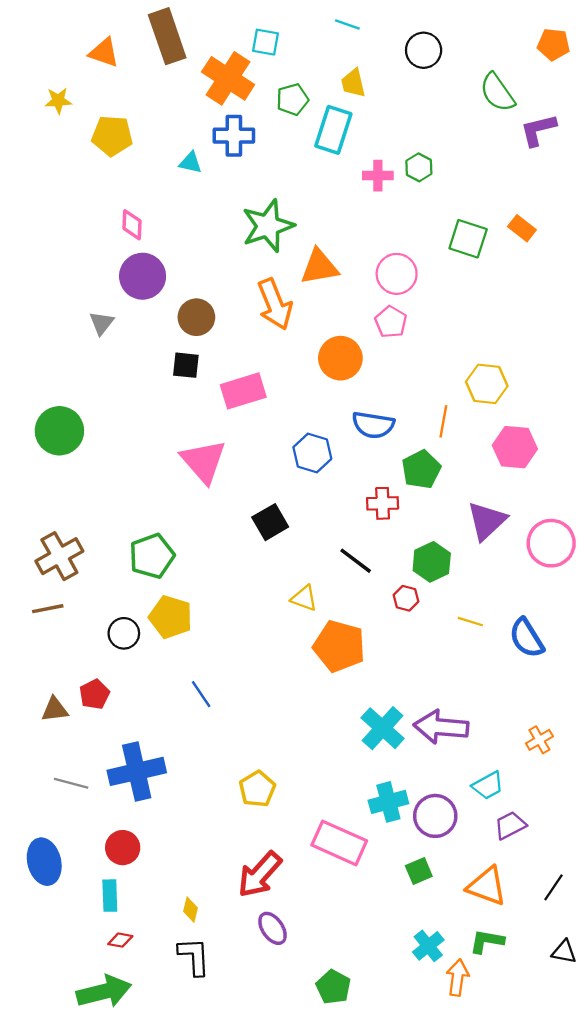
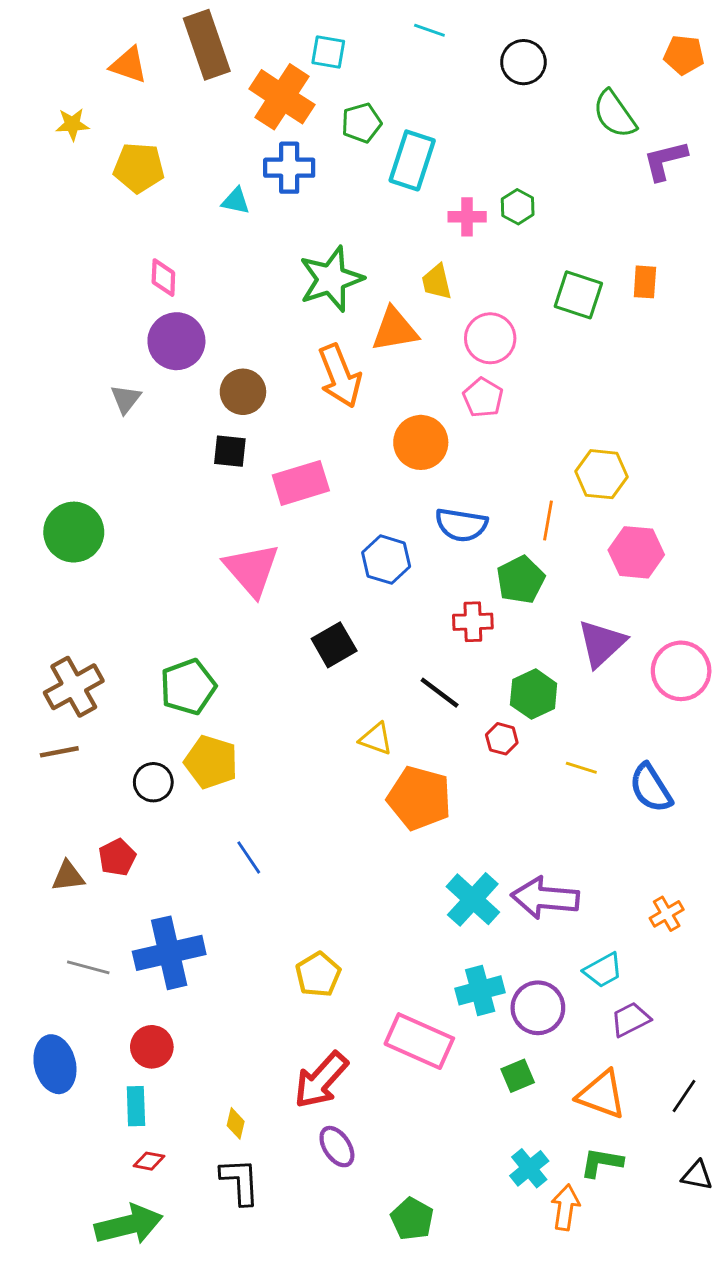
yellow trapezoid: (353, 83) -> (437, 282), moved
orange rectangle: (522, 228) -> (645, 282), turned 56

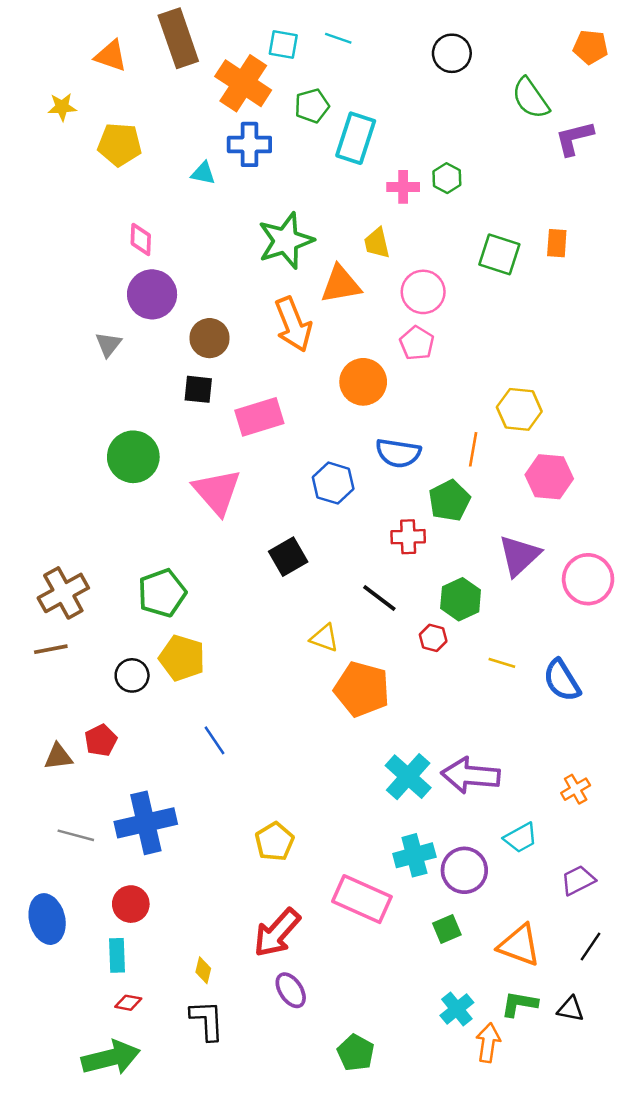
cyan line: (429, 30) -> (338, 38), moved
green circle: (74, 532) -> (133, 457), moved
purple trapezoid: (630, 1019) -> (578, 880), moved
black triangle: (697, 1176) -> (571, 1009), moved

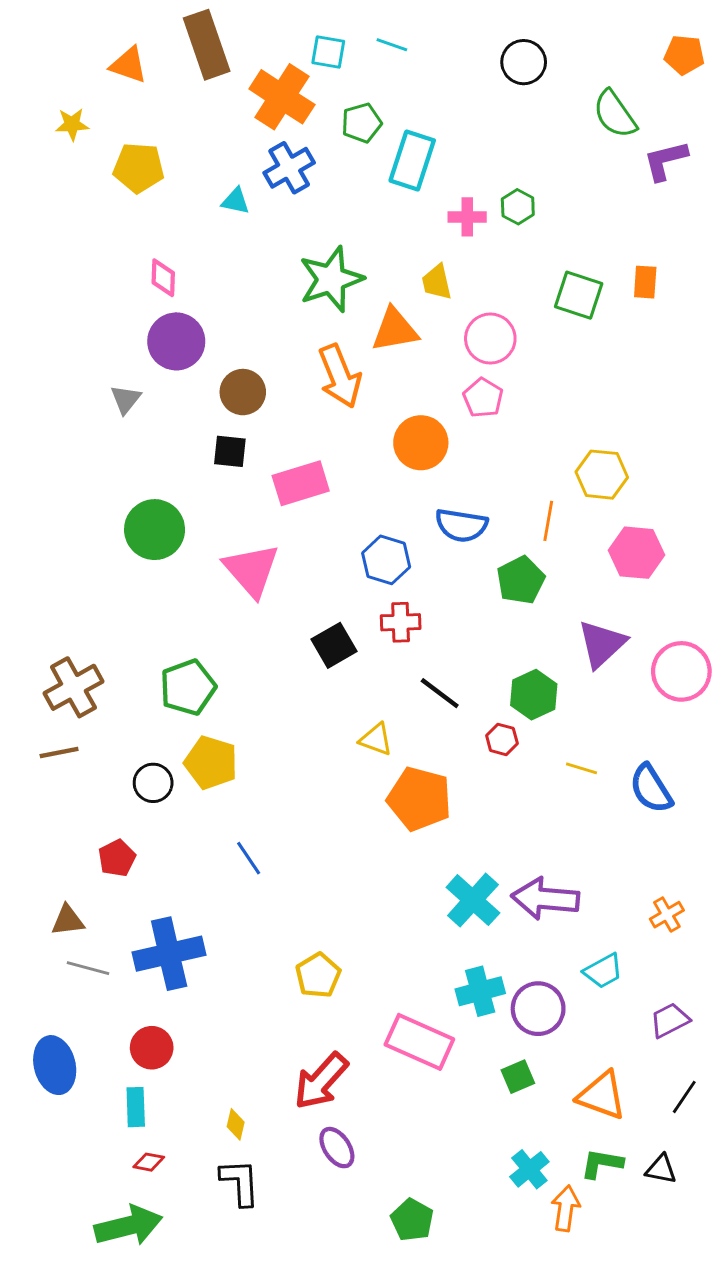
blue cross: (249, 144) -> (289, 168), turned -30
red cross: (408, 537) -> (401, 622), moved
brown triangle: (58, 757) -> (68, 920), moved

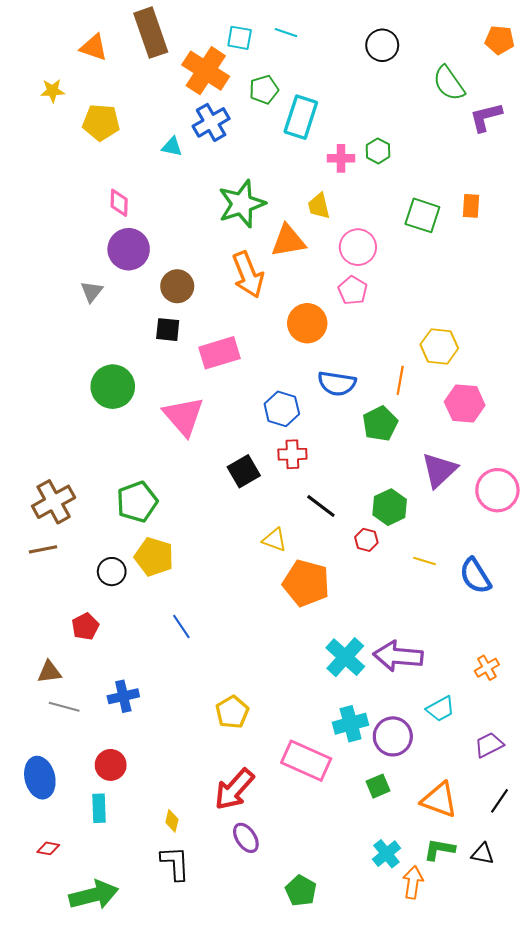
blue cross: (169, 954) -> (123, 696), size x0.6
red diamond: (149, 1162) -> (48, 848), moved

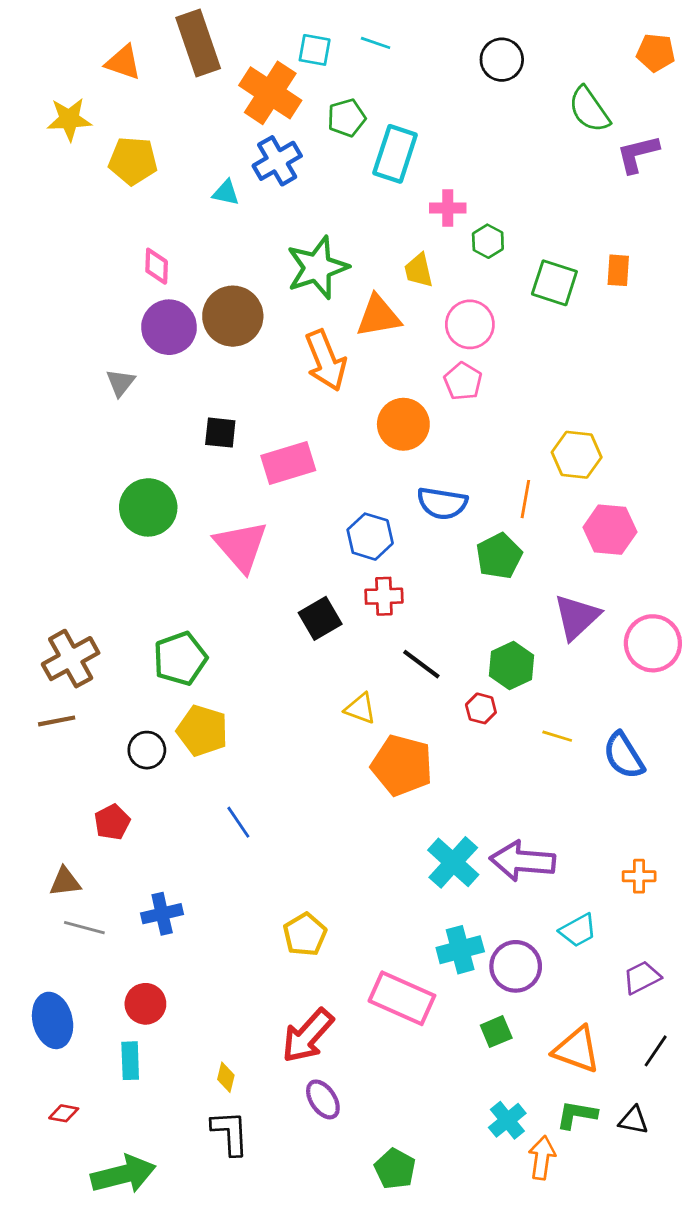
yellow star: (53, 91) -> (69, 119), size x1.4
green hexagon: (378, 151) -> (488, 241), moved
brown circle: (177, 286) -> (233, 316), moved, size x1.4
orange cross: (487, 668) -> (639, 876), turned 30

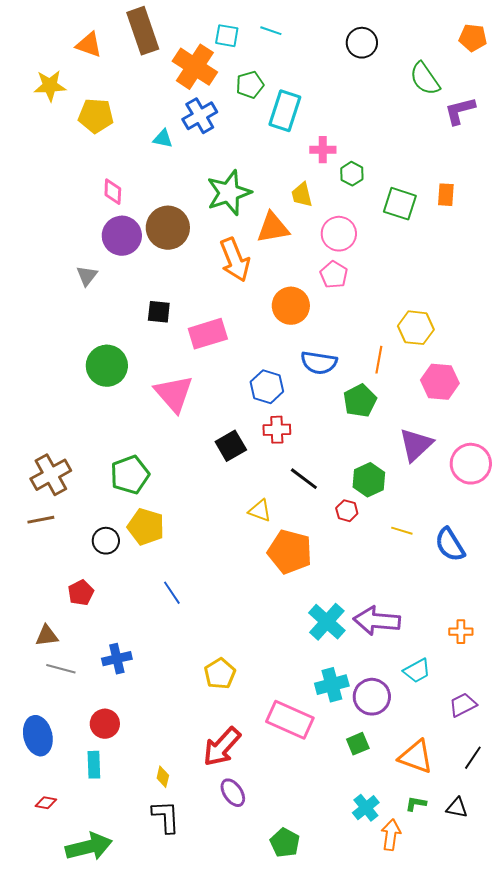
green L-shape: (577, 1115) -> (416, 804), size x0.7

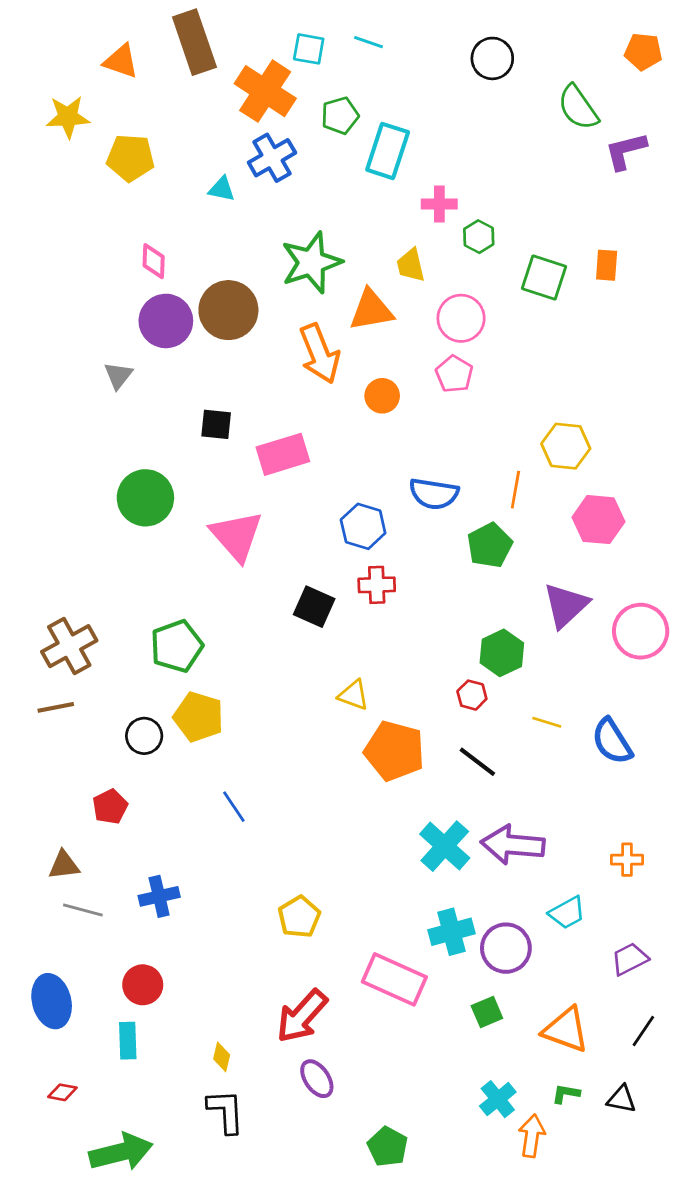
orange circle: (291, 306) -> (382, 396), moved, size x0.7
black square: (231, 446) -> (314, 607), turned -36
black line: (304, 479) -> (477, 762), moved

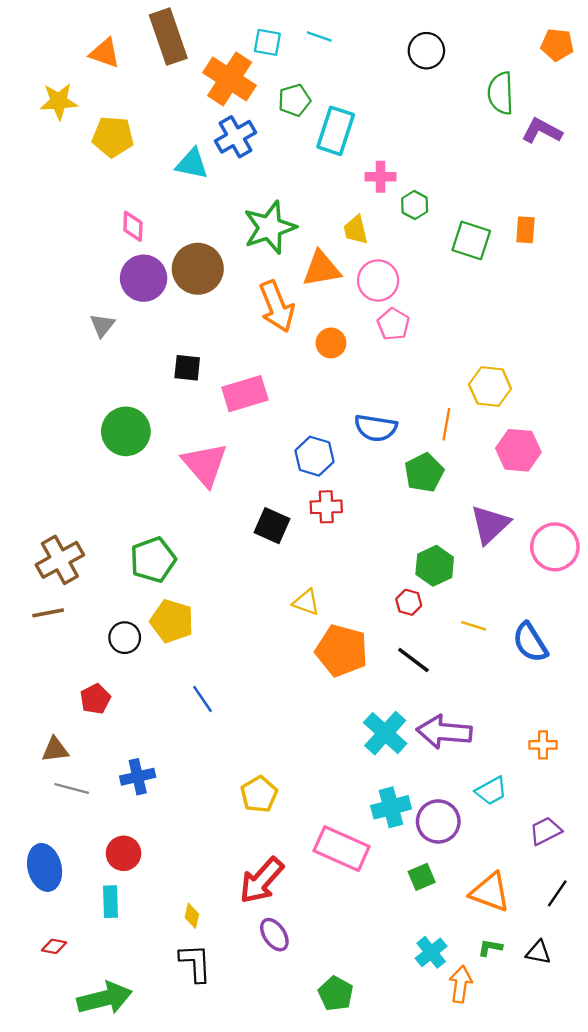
green semicircle: (578, 107) -> (501, 93), turned 33
purple L-shape: (626, 151) -> (542, 131), turned 42
cyan triangle: (222, 189) -> (192, 164), size x1.4
pink circle: (461, 318) -> (378, 281), moved

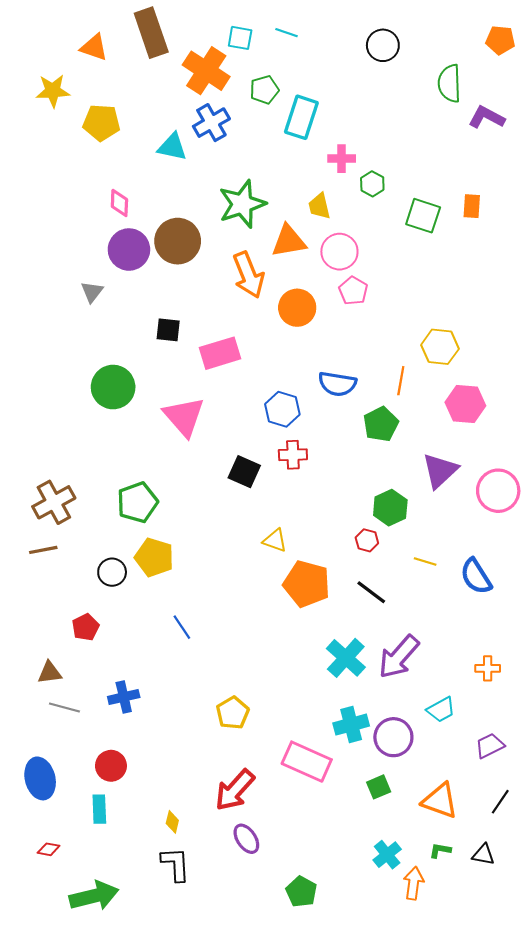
orange circle: (331, 343) -> (297, 308), size x1.4
purple arrow: (444, 732) -> (399, 657), turned -54

